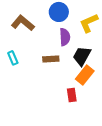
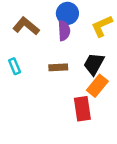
purple semicircle: (65, 37) -> (64, 31), moved
red rectangle: (72, 95) -> (82, 109), size x1.5

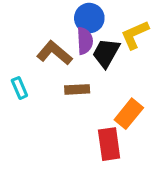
brown L-shape: (26, 26) -> (54, 53), moved
black trapezoid: (94, 64) -> (106, 53), moved

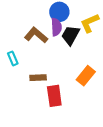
brown rectangle: (77, 89) -> (38, 78), moved
red rectangle: (109, 144) -> (54, 96), moved

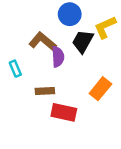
purple semicircle: (56, 27) -> (58, 57), moved
red rectangle: (54, 96) -> (64, 112), turned -70

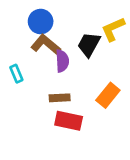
blue circle: (70, 14) -> (41, 22), moved
brown rectangle: (45, 91) -> (60, 98), moved

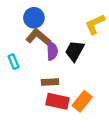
black trapezoid: (89, 44) -> (75, 51), moved
orange rectangle: (108, 95) -> (82, 101), moved

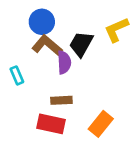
black trapezoid: (75, 51) -> (81, 44), moved
red rectangle: (57, 101) -> (51, 124), moved

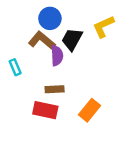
blue circle: (42, 22) -> (50, 18), moved

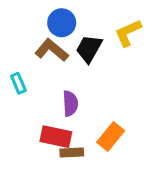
purple semicircle: (57, 56) -> (70, 103), moved
brown rectangle: (55, 89) -> (72, 152), moved

